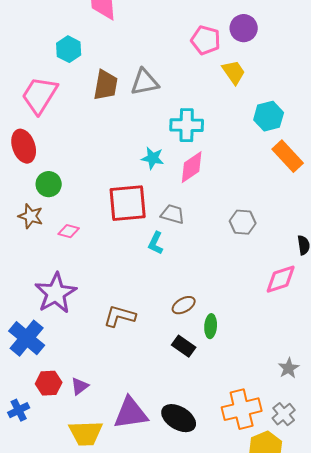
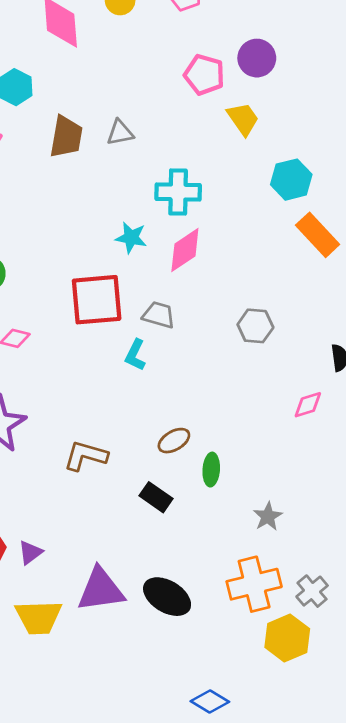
gray triangle: (145, 82) -> (120, 133), size x0.7
pink diamond: (281, 279) -> (308, 405), size x0.7
black rectangle: (184, 346) -> (156, 497), moved
gray star: (289, 368) -> (268, 516), moved

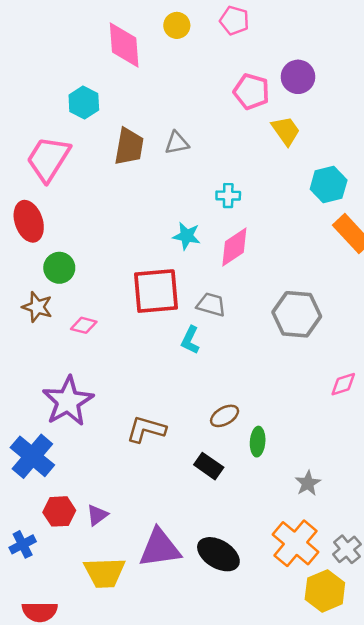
cyan cross: (178, 192) -> (228, 196), size x0.6
gray hexagon: (255, 326) -> (297, 314), size x1.5
orange cross: (254, 584) -> (296, 543), turned -36

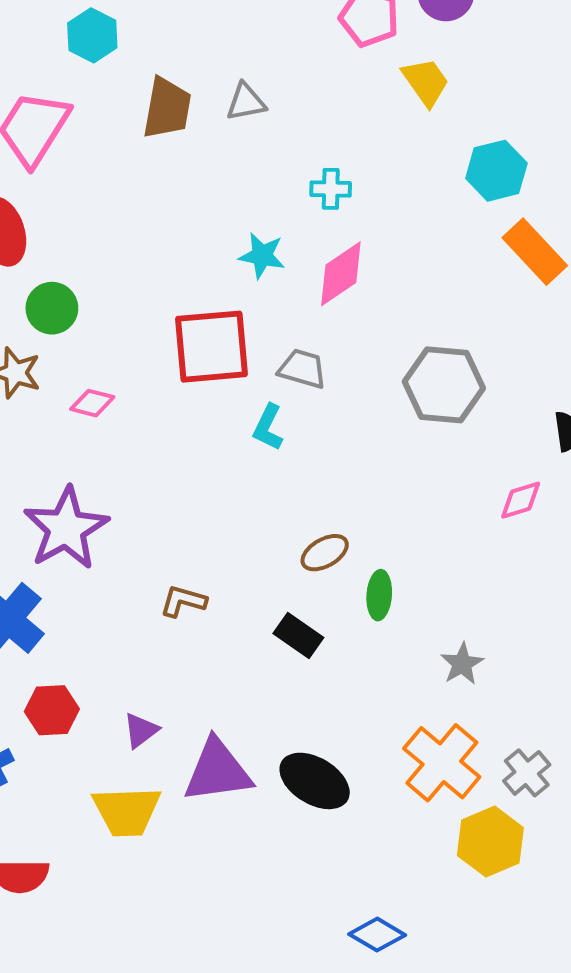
brown L-shape: (146, 429) -> (183, 601), moved, size x0.7
purple triangle: (97, 515) -> (141, 730), moved

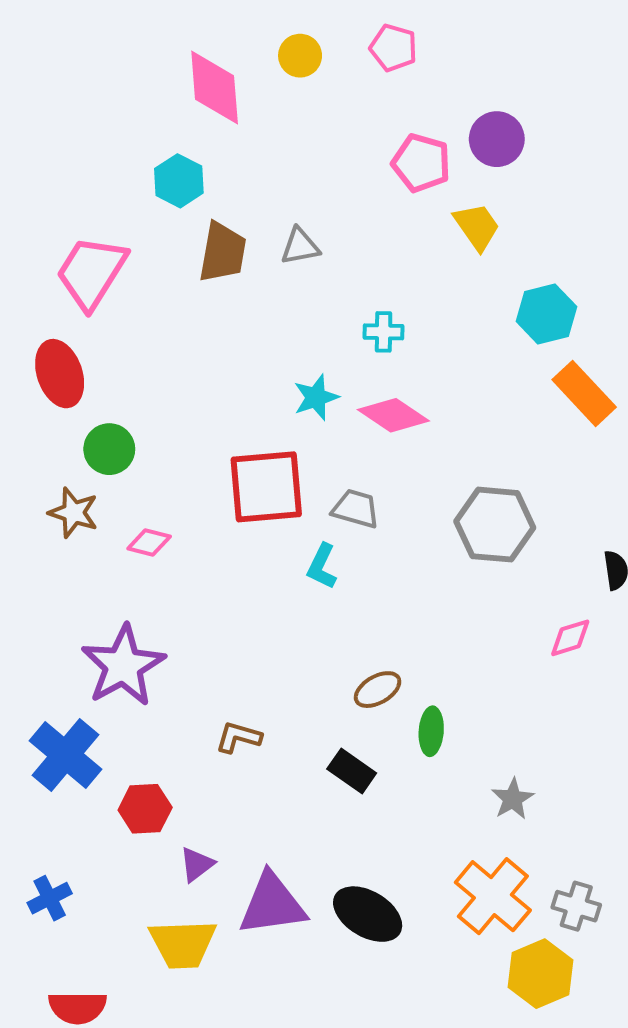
cyan hexagon: (92, 35) -> (179, 181), moved
cyan star: (262, 256) -> (316, 397), turned -30
pink diamond: (341, 274) -> (393, 415), turned 68
red hexagon: (52, 710) -> (145, 809), moved
gray cross: (527, 773) -> (576, 906), turned -33

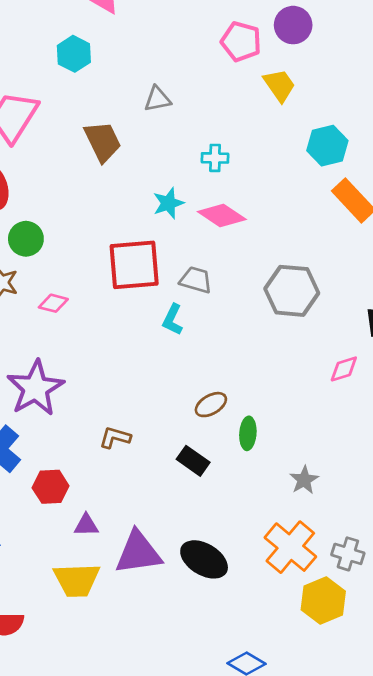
brown trapezoid: (223, 252) -> (103, 141), moved, turned -36
purple triangle: (197, 864) -> (86, 525), turned 36

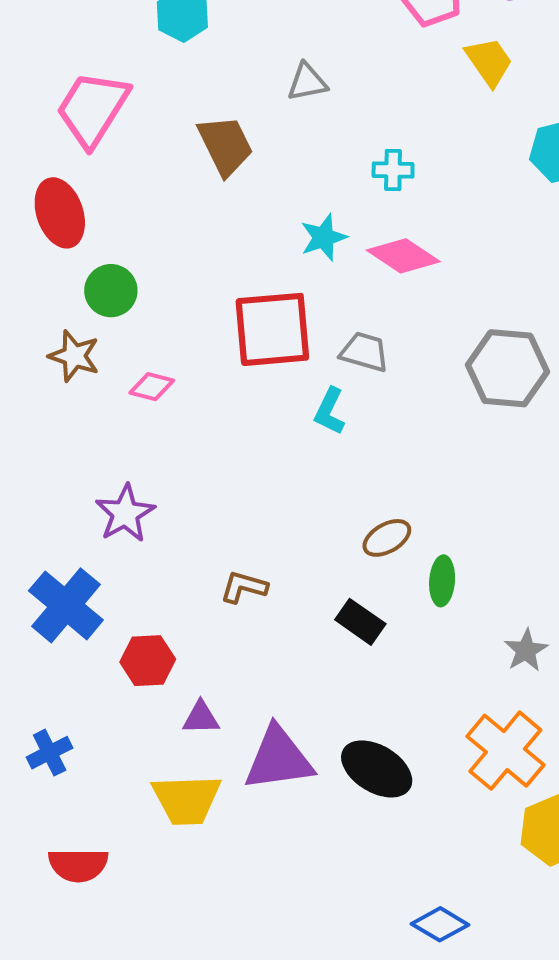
purple star: (36, 388) -> (125, 513), size x0.7

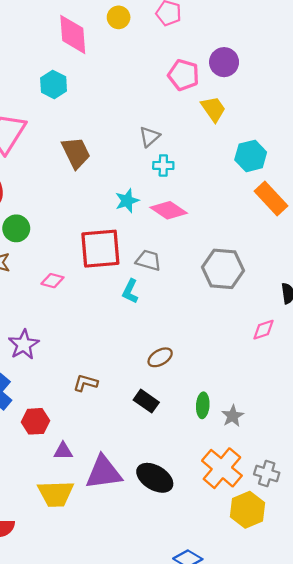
gray triangle: (307, 82) -> (149, 137), moved, turned -30
pink diamond: (152, 387) -> (52, 281), moved
green ellipse: (442, 581) -> (203, 405), moved

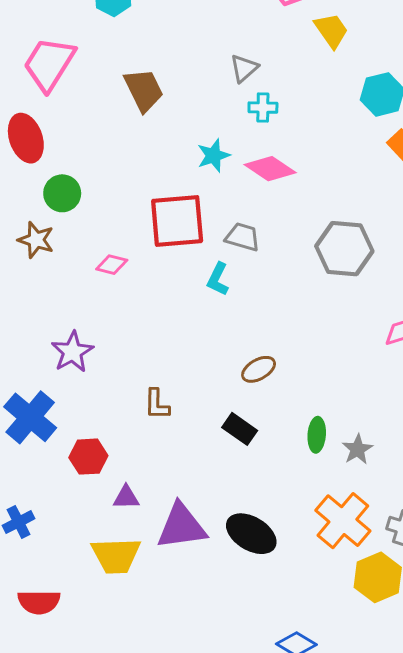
brown L-shape: (86, 383) -> (157, 404), turned -105

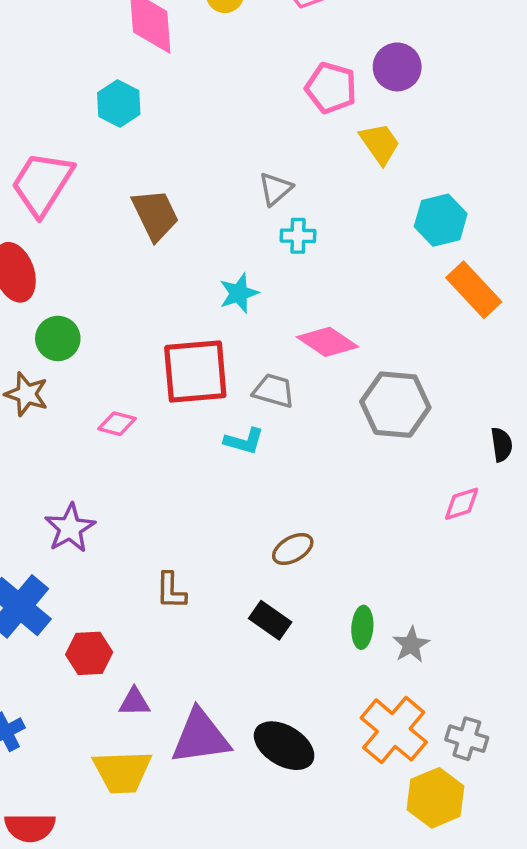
pink diamond: (270, 169) -> (328, 342), moved
cyan L-shape: (218, 279) -> (244, 441), turned -100

